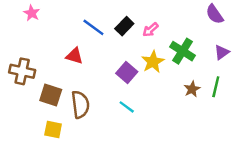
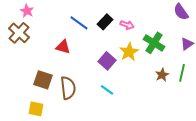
pink arrow: (150, 30) -> (127, 25), turned -120
brown cross: (22, 71) -> (19, 33), moved, turned 30
yellow square: (53, 129) -> (36, 109), moved

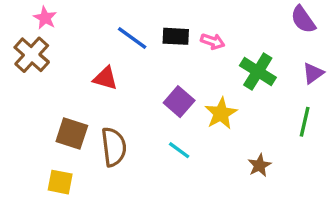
black rectangle: (105, 22) -> (176, 36), turned 49
yellow star: (129, 52) -> (221, 113), moved
brown star: (162, 75) -> (259, 165), moved

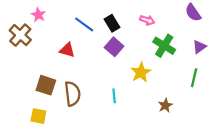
pink star: (45, 18) -> (38, 15), moved
black rectangle: (176, 36) -> (112, 23), turned 56
pink arrow: (213, 41) -> (147, 20), moved
purple square: (179, 102) -> (114, 47), moved
cyan line: (179, 150) -> (114, 96), turned 48

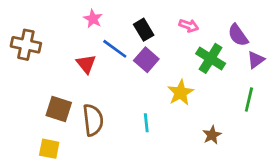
purple semicircle: (193, 13) -> (238, 35), moved
pink star: (38, 15) -> (93, 19), moved
blue line: (84, 24) -> (115, 49), moved
brown cross: (20, 35) -> (26, 45), turned -30
red triangle: (67, 50) -> (86, 64), turned 35

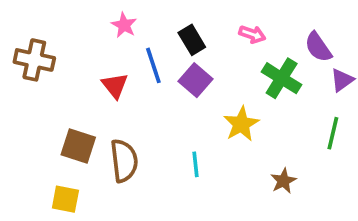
blue line: (115, 49) -> (153, 65), turned 36

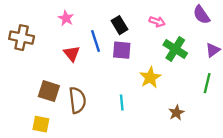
pink star: (124, 25) -> (66, 18), moved
purple semicircle: (318, 47) -> (201, 15), moved
purple square: (195, 80) -> (122, 50), turned -36

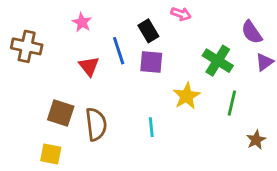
purple semicircle: (201, 15) -> (252, 32), moved
pink arrow: (157, 22) -> (181, 14), moved
green line: (207, 83) -> (232, 103), moved
brown star: (176, 113) -> (256, 140), moved

